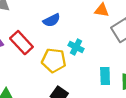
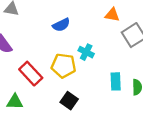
red rectangle: (21, 43) -> (31, 74), moved

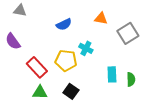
orange triangle: (112, 15) -> (101, 18), moved
green triangle: (15, 102) -> (40, 92), moved

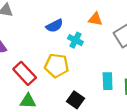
cyan cross: (86, 48) -> (75, 40), moved
black square: (71, 91) -> (75, 100), moved

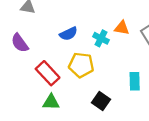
orange triangle: (95, 19) -> (122, 28), moved
blue semicircle: (54, 26) -> (68, 34), moved

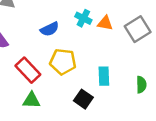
cyan cross: (101, 38) -> (83, 18), moved
cyan rectangle: (135, 81) -> (104, 76), moved

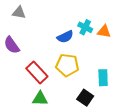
blue semicircle: (50, 29) -> (65, 37), moved

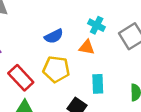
cyan cross: (85, 27) -> (97, 25), moved
orange triangle: (104, 31) -> (87, 47), moved

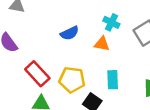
yellow pentagon: (56, 69) -> (72, 80), moved

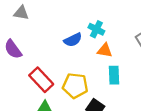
cyan cross: (111, 22) -> (96, 29), moved
cyan rectangle: (113, 80) -> (114, 75), moved

